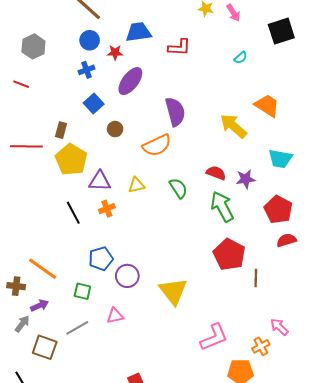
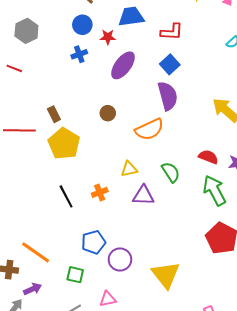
blue square: (94, 104) -> (170, 64), moved
brown rectangle: (61, 130) -> (54, 114), turned -42
purple triangle: (100, 181) -> (143, 195), moved

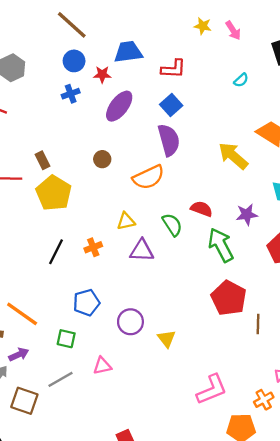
red semicircle: (208, 157) -> (202, 209), moved
black line: (66, 196) -> (56, 252), turned 55
purple circle: (120, 259) -> (130, 322), moved
yellow triangle: (166, 275) -> (167, 339), size x0.6

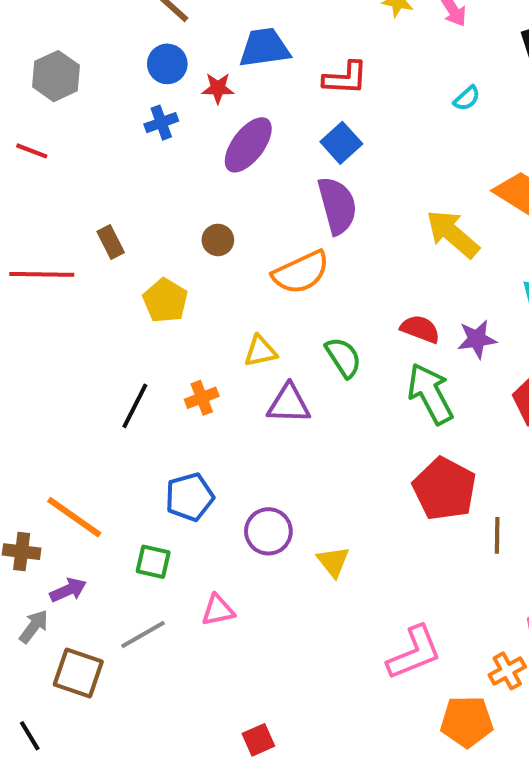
yellow pentagon: (54, 193) -> (165, 301), moved, size x0.7
red semicircle: (202, 209) -> (420, 329), moved

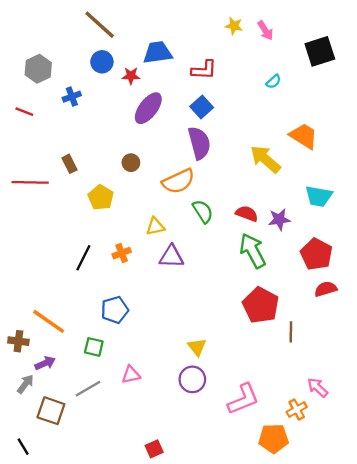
blue cross: (161, 123) -> (72, 97), moved
green semicircle: (343, 357) -> (203, 211), moved
purple circle: (268, 531) -> (192, 379), moved

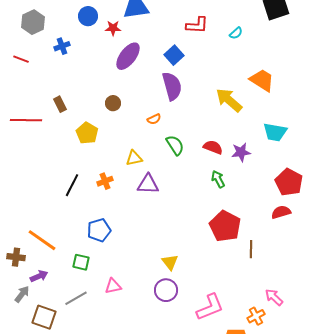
red L-shape: (204, 70) -> (197, 25), moved
orange semicircle: (178, 181) -> (154, 119), size x0.5
green arrow: (253, 251) -> (218, 179), size x0.6
red pentagon: (316, 254) -> (289, 182), moved

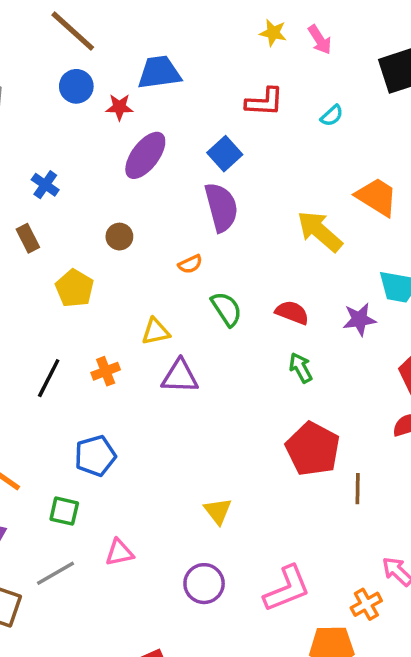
blue cross: (62, 46) -> (45, 185), moved, turned -35
purple star: (241, 152) -> (359, 319), moved
purple circle: (166, 290) -> (204, 584), moved

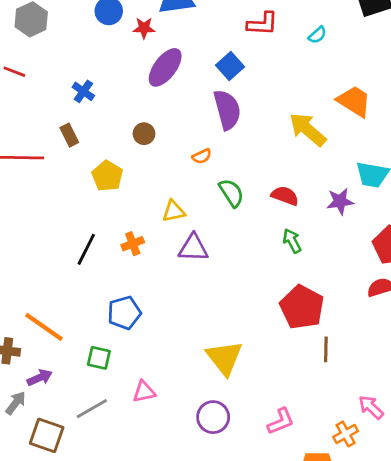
brown line: (358, 489) -> (326, 349), moved
yellow triangle: (218, 511) -> (224, 358), size x1.6
pink L-shape: (287, 589) -> (281, 421), size x0.7

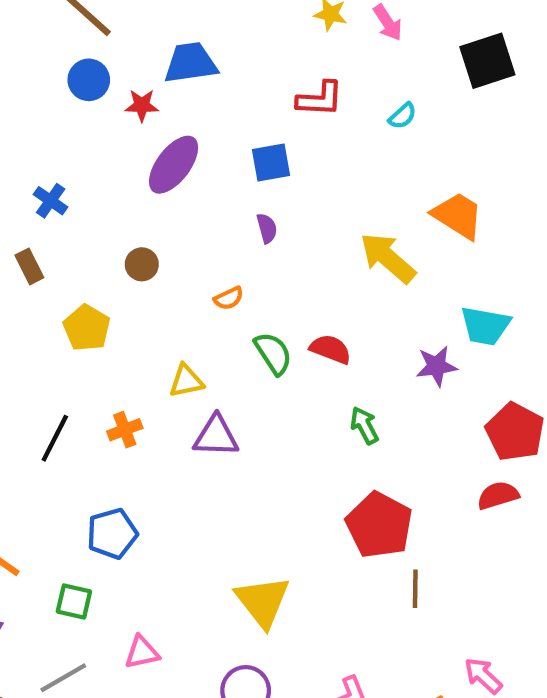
blue square: (230, 66) -> (271, 163), turned 32
purple semicircle: (227, 110) -> (267, 228), size x0.5
red semicircle: (285, 196) -> (330, 349), moved

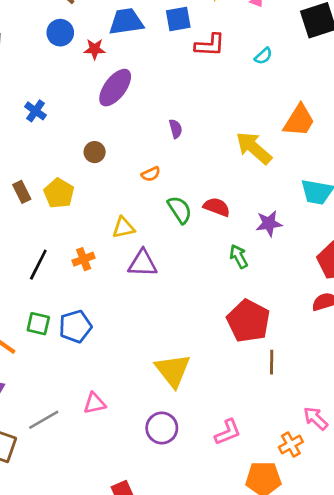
blue square: (271, 163) -> (178, 19), moved
orange trapezoid: (458, 216) -> (299, 121), turned 90
brown rectangle: (29, 266) -> (22, 192), moved
purple star: (436, 366) -> (269, 223), moved
green square: (74, 601) -> (38, 324), moved

